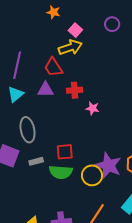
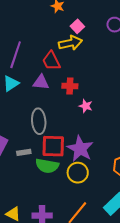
gray ellipse: (28, 130) -> (39, 121), moved
red square: (65, 152) -> (53, 146), size x1.4
purple star: (109, 166) -> (80, 149), moved

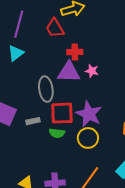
purple triangle: (41, 82) -> (69, 72), moved, size x1.4
green semicircle: (47, 166) -> (57, 133), size x0.7

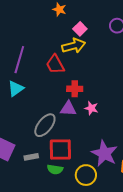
purple triangle: (69, 72) -> (68, 109), size x0.7
gray ellipse: (46, 89) -> (45, 125), turned 45
purple star: (89, 114) -> (104, 153), moved

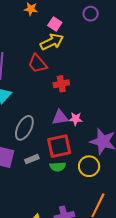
pink star: (91, 108) -> (76, 119), moved
purple triangle: (68, 109) -> (60, 118), moved
gray ellipse: (45, 125) -> (24, 128), moved

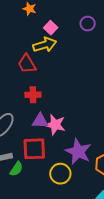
red cross: (61, 84) -> (33, 95), moved
pink star: (76, 119) -> (55, 125), size x1.5
green semicircle: (58, 167) -> (16, 169), moved, turned -63

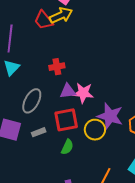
red trapezoid: (27, 64) -> (44, 20), moved
green semicircle: (16, 169) -> (67, 147), moved
yellow circle: (60, 174) -> (95, 130), moved

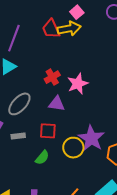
red cross: (57, 67) -> (52, 77), turned -35
pink star: (83, 93) -> (78, 84), moved, turned 30
red square: (66, 120) -> (48, 131), size x0.7

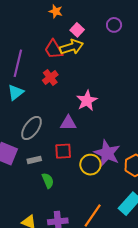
red cross: (52, 77) -> (50, 78), moved
green semicircle: (42, 157) -> (48, 181), moved, turned -56

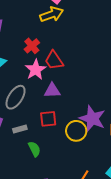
red trapezoid: (54, 49) -> (54, 60), moved
pink star: (87, 101) -> (36, 70), moved

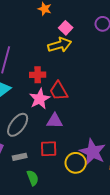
red cross: (32, 46) -> (38, 75), turned 35

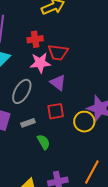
red trapezoid: (59, 91) -> (58, 52), turned -45
pink star: (40, 99) -> (40, 63), turned 30
purple triangle: (55, 121) -> (58, 83), turned 42

